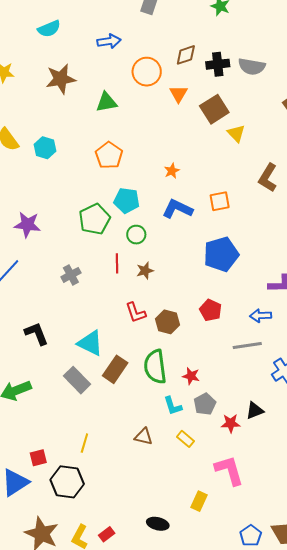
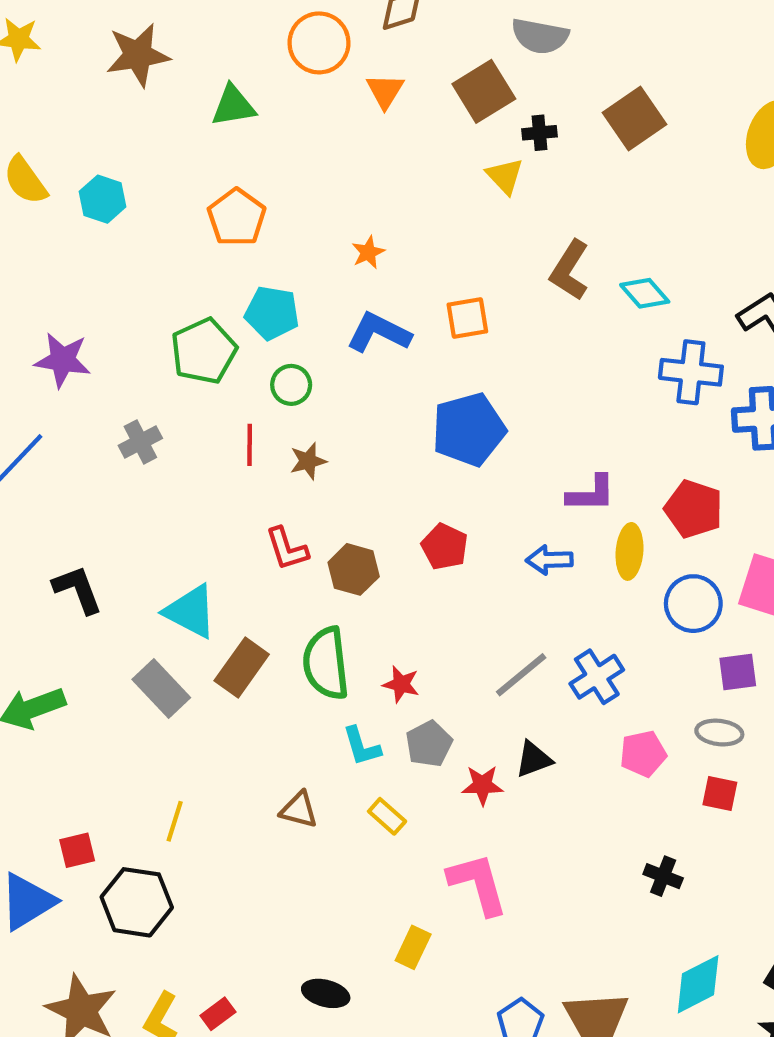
black cross: (218, 64) -> (540, 133), moved, size x0.7
brown square: (214, 109) -> (484, 91), moved
gray cross: (71, 275) -> (140, 442), moved
gray line: (247, 345) -> (521, 675), moved, turned -32

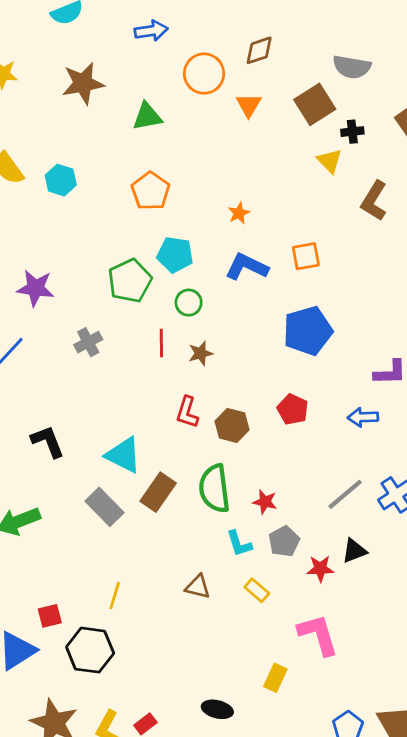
brown L-shape: (570, 270) -> (374, 201), moved
red L-shape: (287, 549) -> (187, 412), turned 36

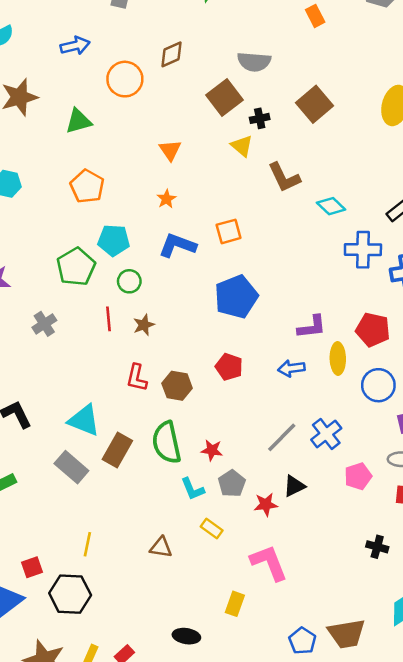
orange triangle: (249, 105) -> (170, 150), moved
brown L-shape: (374, 201) -> (284, 177), turned -52
brown triangle: (198, 587) -> (161, 547), moved

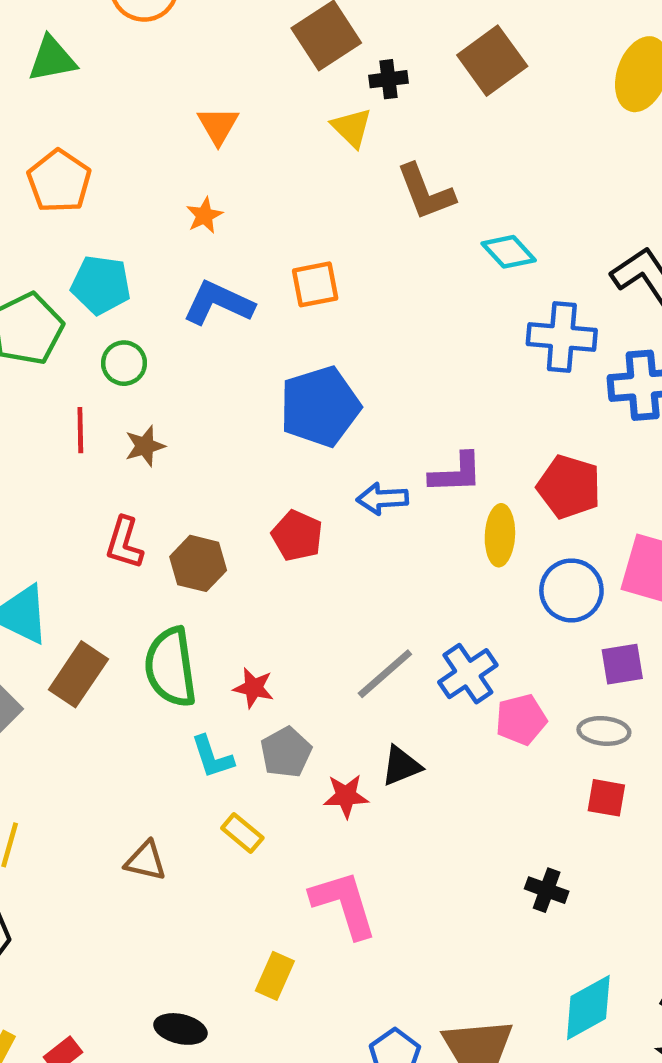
blue arrow: (291, 368) -> (382, 499), moved
pink pentagon: (358, 476) -> (521, 720), moved

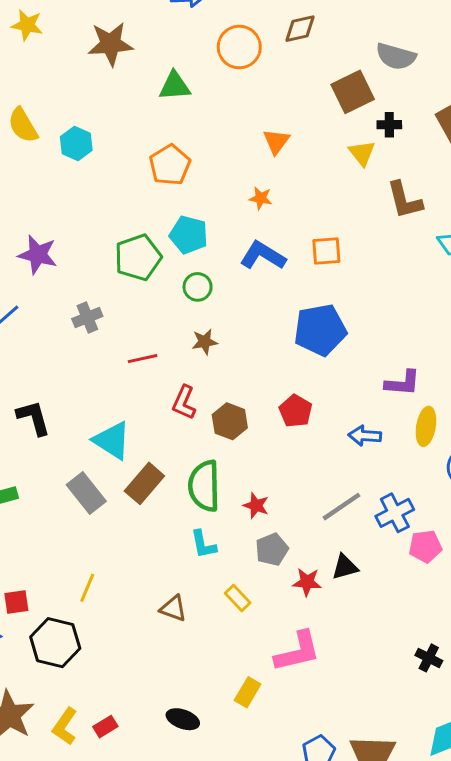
orange star: (204, 215) -> (261, 198), turned 30
red line: (80, 430) -> (143, 359), moved, turned 72
blue arrow: (382, 499) -> (365, 436), moved
cyan L-shape: (212, 757) -> (203, 544), moved
pink L-shape: (344, 904) -> (297, 652), turned 87

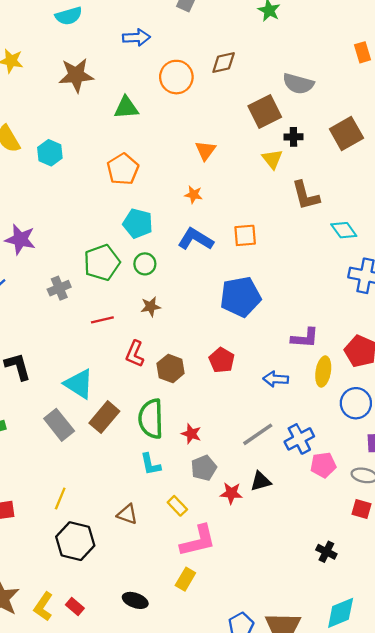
green pentagon: (138, 257) -> (102, 263), moved
black hexagon: (55, 643) -> (75, 541), moved
pink L-shape: (297, 652) -> (198, 541), moved
red rectangle: (105, 727) -> (75, 607), turned 72

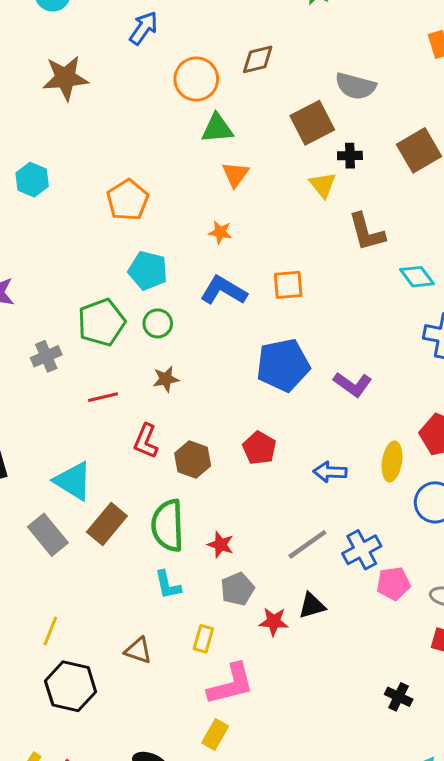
blue arrow: (136, 37) -> (144, 28), turned -52
green triangle: (126, 108) -> (217, 128), moved
purple L-shape: (305, 338) -> (353, 384), moved, turned 32
yellow rectangle: (177, 506) -> (203, 639), turned 60

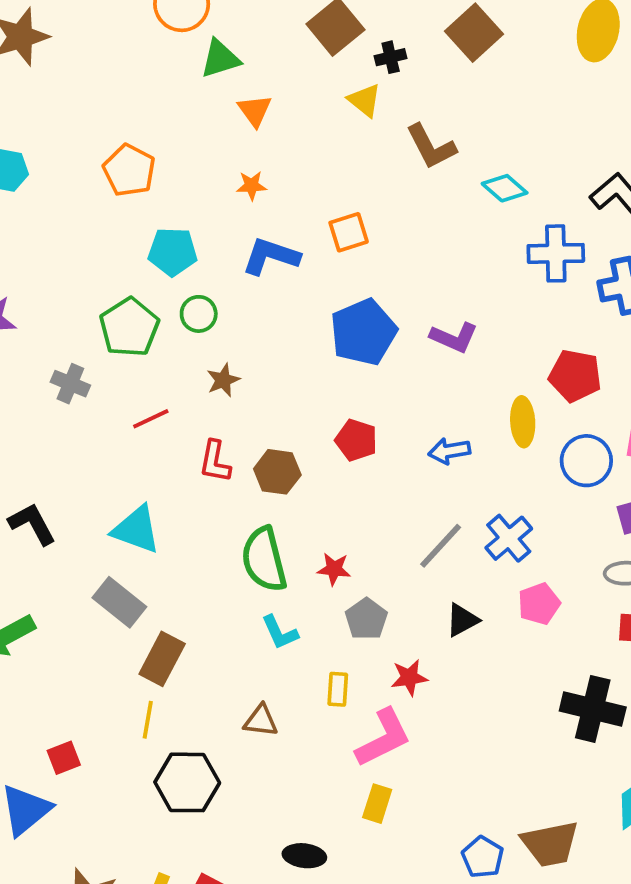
gray cross: (46, 356) -> (70, 384), turned -32
brown rectangle: (107, 524) -> (162, 659), moved
pink pentagon: (393, 584) -> (539, 604), moved
red star: (274, 622) -> (409, 678), moved
black cross: (399, 697) -> (593, 709), size x1.8

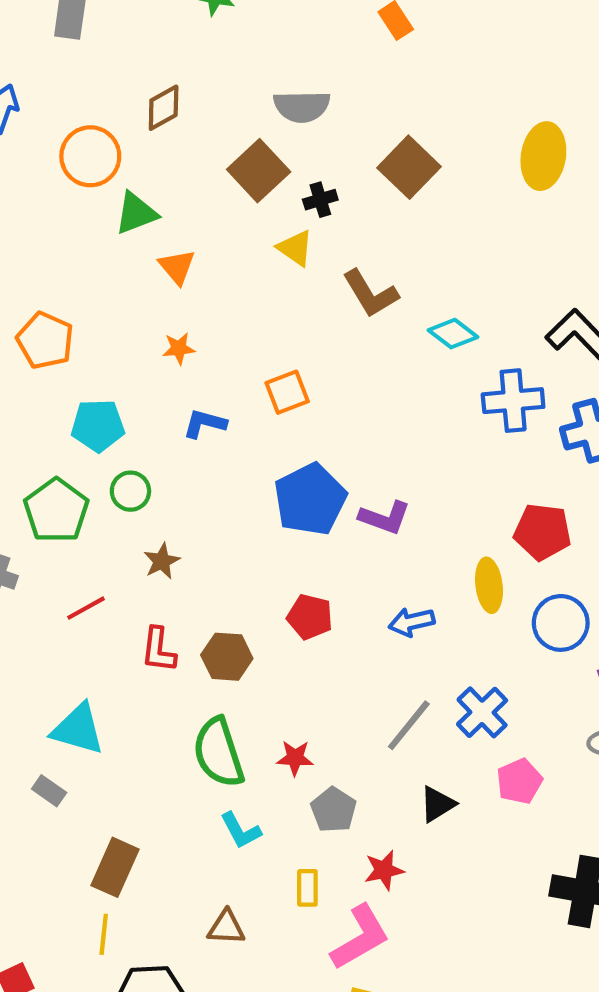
blue L-shape: (271, 256) -> (205, 424), size x0.7
purple L-shape: (454, 337) -> (385, 518), moved
gray rectangle: (119, 602) -> (49, 791), moved, size x0.6

